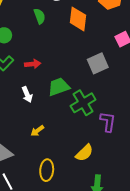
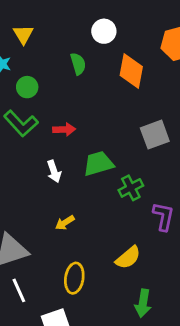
green cross: (83, 103) -> (131, 188), size x0.7

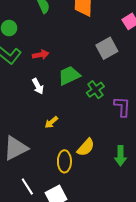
yellow semicircle: (128, 258) -> (86, 147), moved
white line: (19, 290) -> (27, 187), moved
green arrow: (143, 303) -> (120, 156), moved

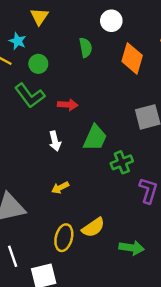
green trapezoid: (69, 76) -> (95, 138), turned 125
green arrow: (120, 156) -> (132, 248), turned -96

